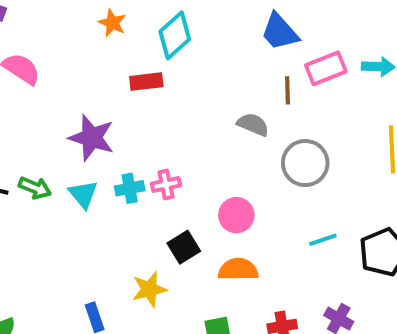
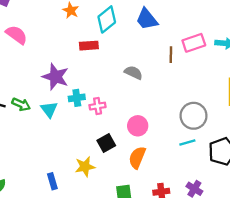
blue trapezoid: (280, 32) -> (147, 19), moved
gray semicircle: (253, 124) -> (133, 73), moved
gray circle: (305, 163) -> (194, 116), moved
cyan cross: (130, 188) -> (77, 98), moved
orange semicircle: (238, 270) -> (137, 158), turned -70

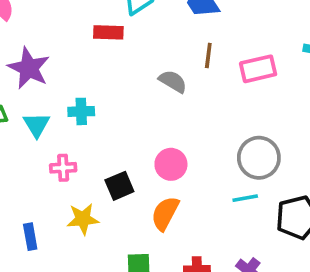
pink rectangle: (194, 43) -> (258, 69), moved
brown line: (171, 55) -> (208, 56), moved
purple star: (56, 77) -> (29, 68), moved
pink cross: (98, 106) -> (63, 168), moved

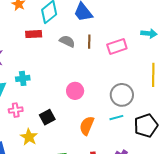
gray semicircle: (173, 81) -> (67, 41), moved
pink circle: (171, 164) -> (75, 91), moved
orange semicircle: (165, 213) -> (87, 126), moved
yellow star: (83, 219) -> (29, 137), turned -30

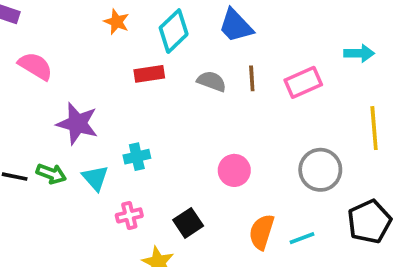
cyan line: (116, 118) -> (302, 238), moved

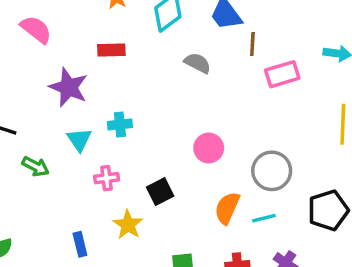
red rectangle: (149, 74) -> (111, 50), moved
brown line: (252, 78) -> (252, 44), moved
gray circle: (320, 170) -> (272, 171), moved
green arrow: (51, 174) -> (36, 167), moved

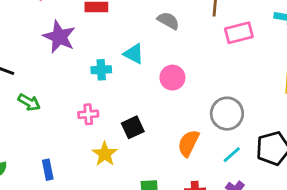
cyan triangle: (79, 140) -> (134, 54), moved, turned -30
pink circle: (209, 148) -> (172, 78), moved
cyan line: (264, 218) -> (232, 155), moved, turned -30
blue rectangle: (80, 244) -> (48, 170), moved

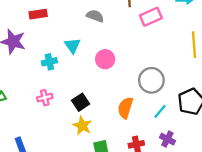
cyan triangle: (134, 54) -> (72, 46), turned 36
yellow star: (105, 154) -> (82, 126), moved

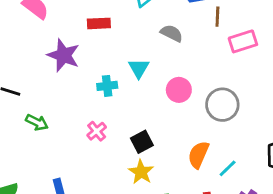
gray circle: (151, 80) -> (222, 105), moved
pink cross: (45, 98) -> (97, 131), turned -32
cyan line: (160, 111) -> (228, 168), moved

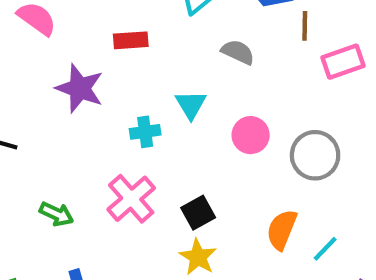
green arrow: (37, 122) -> (56, 214), moved
pink cross: (97, 131) -> (131, 199), size x1.6

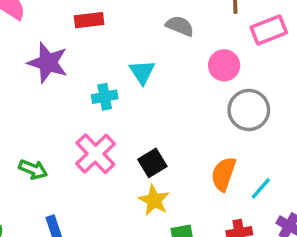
pink circle: (251, 135) -> (224, 65), moved

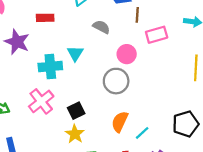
cyan cross: (105, 97) -> (50, 67), size x1.5
gray circle: (249, 110) -> (116, 81), moved

